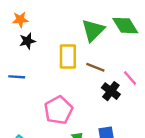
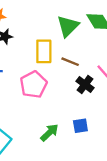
pink pentagon: (58, 110) -> (34, 85), moved

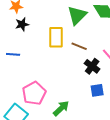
pink pentagon: (34, 85) -> (34, 93), moved
blue square: (80, 126) -> (97, 90), moved

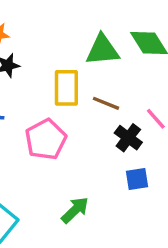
green triangle: (77, 15) -> (102, 50), turned 40
pink pentagon: (34, 93) -> (46, 139), moved

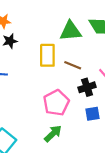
black cross: (128, 138) -> (87, 87), turned 35
pink pentagon: (46, 139) -> (56, 103), moved

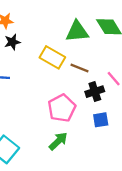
yellow rectangle: (47, 55) -> (52, 57), turned -60

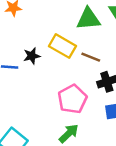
black star: (12, 42) -> (32, 56), moved

